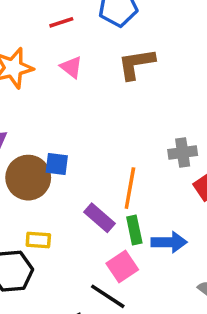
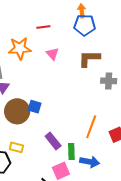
red line: (61, 22) -> (43, 27), moved
gray cross: (183, 153) -> (109, 81), moved
orange line: (130, 188) -> (91, 127), moved

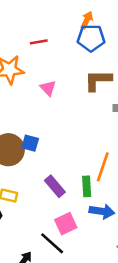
orange arrow: (82, 11) -> (87, 20), turned 32
pink triangle: (52, 54) -> (48, 88), moved
green rectangle: (71, 151) -> (87, 186), moved

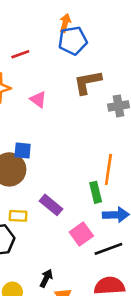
blue square: (30, 143) -> (23, 150), moved
purple rectangle: (55, 186) -> (51, 205), moved
black line: (52, 243) -> (108, 249), moved, turned -52

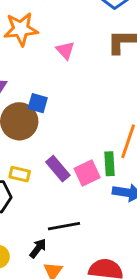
pink square: (81, 234) -> (87, 173), moved
black line: (108, 249) -> (64, 226), moved

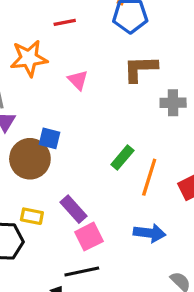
green rectangle: (110, 164) -> (122, 158), moved, turned 45
pink square: (87, 173) -> (89, 237), moved

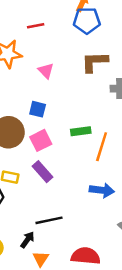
blue square: (49, 138) -> (38, 109), moved
green rectangle: (122, 158) -> (81, 131), turned 42
pink square: (89, 237) -> (41, 140), moved

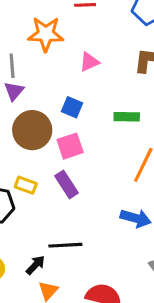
pink triangle: (46, 71) -> (89, 62), turned 42
green rectangle: (81, 131) -> (127, 117), moved

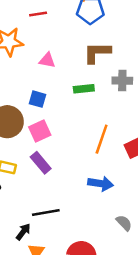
pink triangle: (89, 62) -> (47, 60), turned 42
green rectangle: (127, 117) -> (84, 89), moved

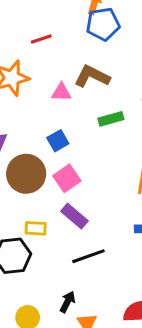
brown L-shape: (97, 53) -> (92, 76), moved, turned 36
blue square: (38, 99) -> (58, 141), turned -36
black line: (46, 213) -> (88, 256), moved

